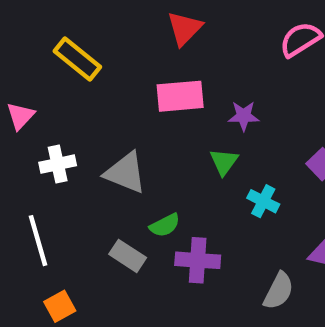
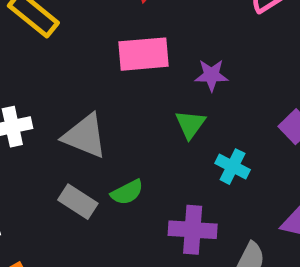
gray rectangle: (128, 256) -> (78, 202), moved
purple cross: (198, 260) -> (193, 230), moved

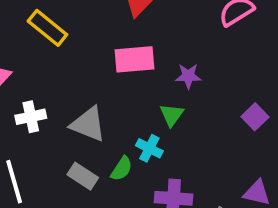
cyan cross: (233, 167) -> (149, 148), moved
green semicircle: (127, 192) -> (122, 169), turned -30

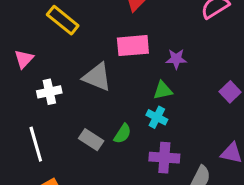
green triangle: (172, 115) -> (163, 90), turned 42
gray triangle: (88, 124) -> (97, 77), moved
cyan cross: (149, 148) -> (157, 117), moved

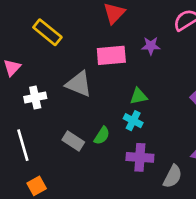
purple star: (176, 59) -> (151, 46), moved

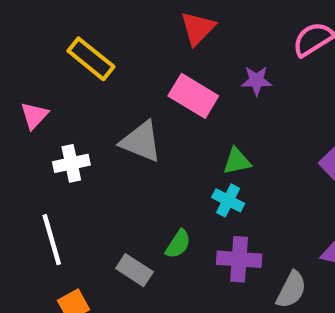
pink rectangle: (111, 55) -> (193, 96), turned 36
green semicircle: (102, 136) -> (178, 244), moved
gray rectangle: (73, 141) -> (134, 270), moved

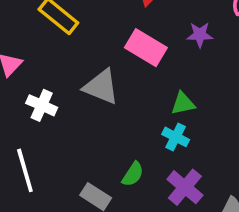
white cross: (71, 163) -> (42, 105), turned 36
purple cross: (239, 259) -> (185, 187), turned 36

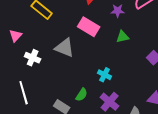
purple star: (200, 35) -> (118, 11), moved
green triangle: (183, 103) -> (123, 37), moved

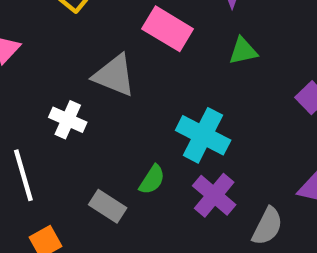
white cross: (33, 58) -> (68, 120), moved
cyan cross: (105, 75) -> (203, 135), size x1.6

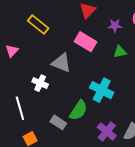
green semicircle: (152, 180) -> (78, 110), size x1.5
purple cross: (214, 195) -> (107, 132), moved

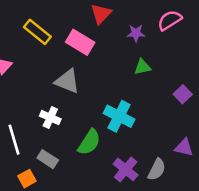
pink rectangle: (86, 42) -> (80, 42), moved
white cross: (40, 83) -> (50, 118), moved
gray rectangle: (58, 122) -> (48, 159), moved

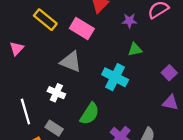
cyan cross: (119, 116) -> (115, 77), moved
purple triangle: (184, 147) -> (170, 103), moved

